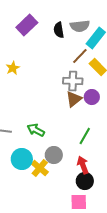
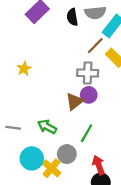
yellow star: (13, 68) -> (24, 69), moved
purple circle: (92, 97) -> (89, 95), moved
brown triangle: (74, 99) -> (74, 101), moved
green line: (85, 136) -> (87, 133), moved

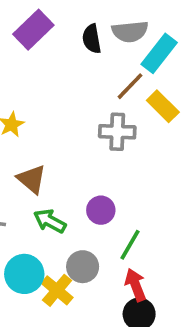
purple circle: (89, 95) -> (101, 210), moved
brown triangle: (74, 101) -> (32, 179), moved, turned -42
green line: (87, 133) -> (130, 245), moved

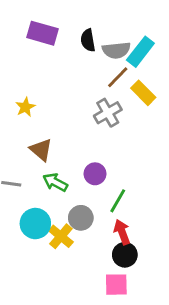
purple rectangle: (33, 30) -> (42, 33), turned 60
gray semicircle: (130, 32) -> (116, 50), moved
gray cross: (117, 132) -> (108, 113), turned -32

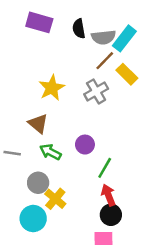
yellow star: (25, 107) -> (52, 88), moved, size x1.5
gray circle: (81, 218) -> (38, 183), moved
cyan circle: (35, 224) -> (33, 219), moved

